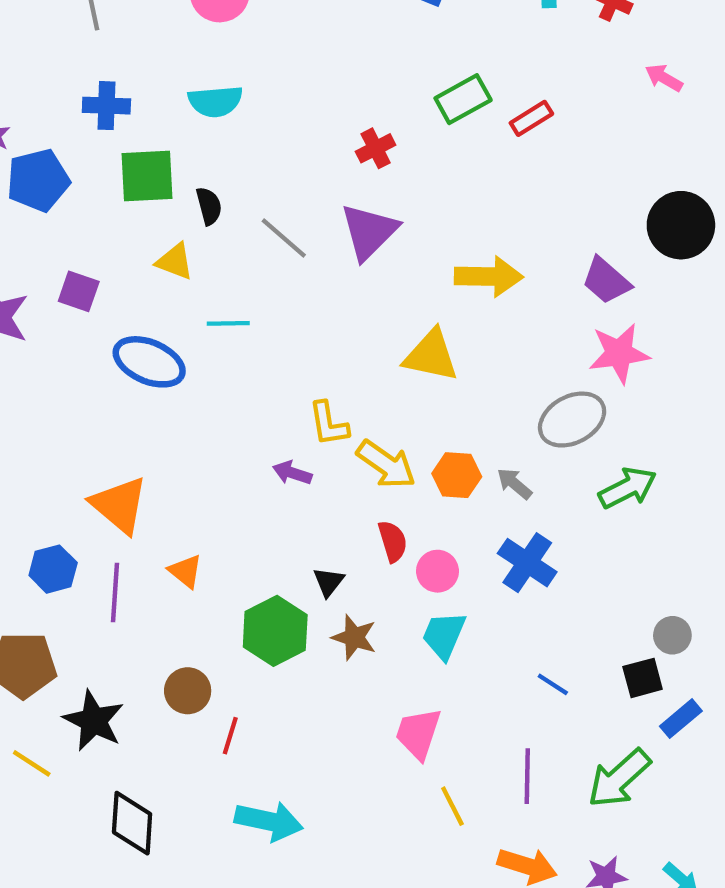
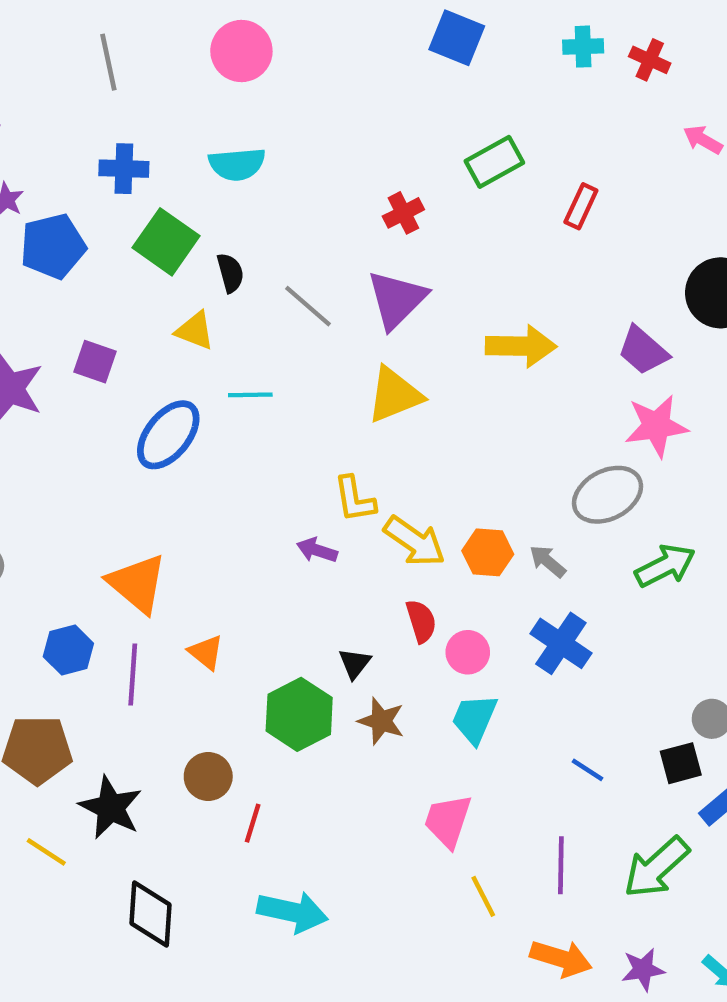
red rectangle: (531, 118) -> (581, 206), moved, turned -33
green square: (147, 176) -> (166, 242), turned 38
yellow triangle: (431, 355) -> (395, 395), moved, turned -34
blue ellipse: (149, 362) -> (168, 435), turned -74

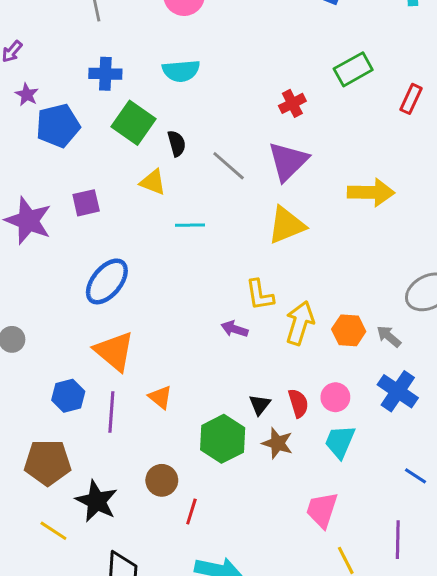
purple square: (95, 362) -> (86, 203), turned -32
blue ellipse: (168, 435) -> (107, 281), moved
yellow arrow: (415, 541) -> (300, 323), turned -108
red semicircle: (421, 621) -> (298, 403), moved

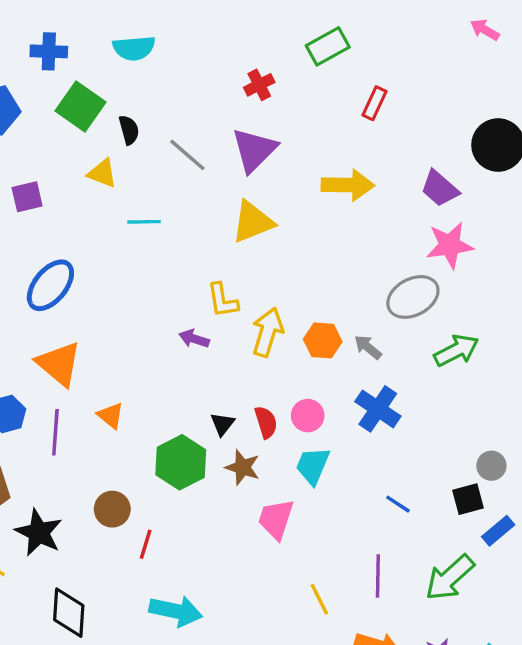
red rectangle: (411, 99) -> (375, 103), moved
pink trapezoid: (322, 510) -> (276, 519), moved

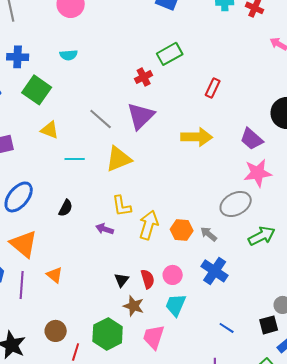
green rectangle: (328, 46) -> (170, 54), moved
cyan semicircle: (134, 48) -> (69, 55), size x0.7
black semicircle: (129, 130) -> (66, 208), moved, turned 42
yellow triangle: (253, 222) -> (119, 159), moved
green hexagon: (181, 462) -> (108, 334), moved

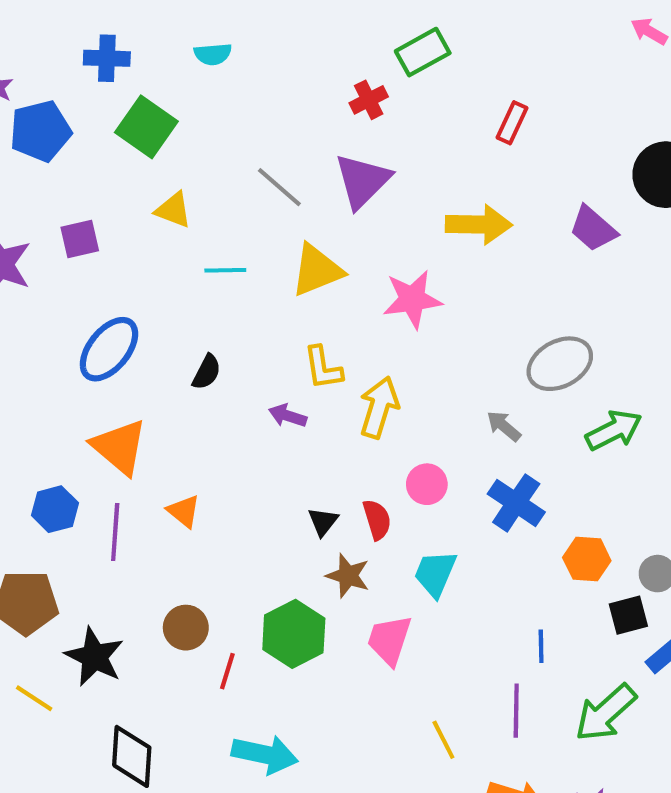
pink star: (258, 173) -> (412, 299), moved
orange hexagon: (182, 230) -> (587, 559), moved
pink circle: (173, 275) -> (427, 484), moved
blue line: (227, 328) -> (541, 646), moved, turned 56

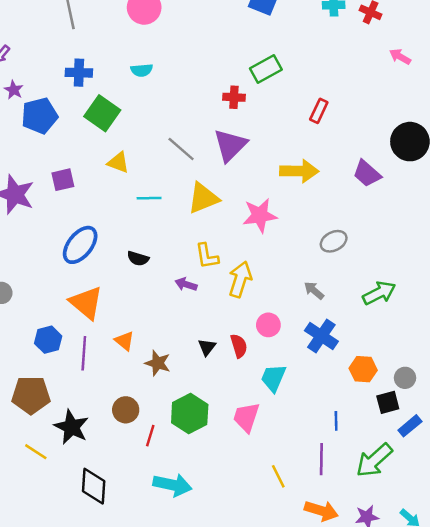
red cross: (369, 100) -> (234, 97), turned 30
gray ellipse: (560, 364) -> (334, 241), moved, size x0.7
black semicircle: (207, 372) -> (138, 258), turned 80
brown star: (348, 576) -> (158, 363), moved

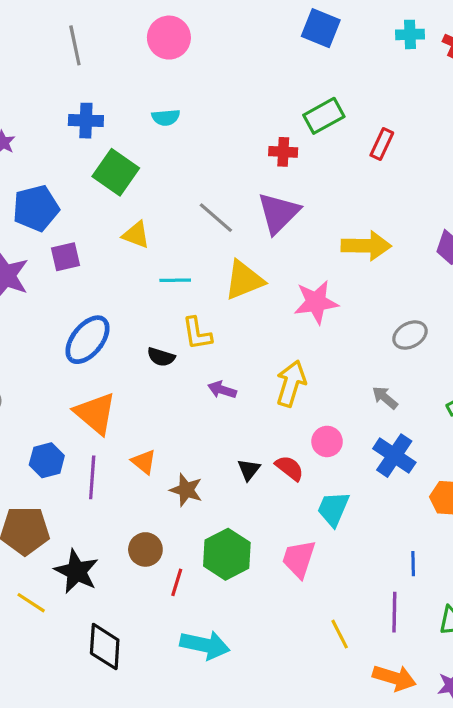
red rectangle: (319, 111) -> (382, 144), moved
blue pentagon: (40, 116) -> (36, 208), moved
yellow L-shape: (207, 256) -> (197, 333), moved
red semicircle: (239, 346) -> (289, 468), turned -35

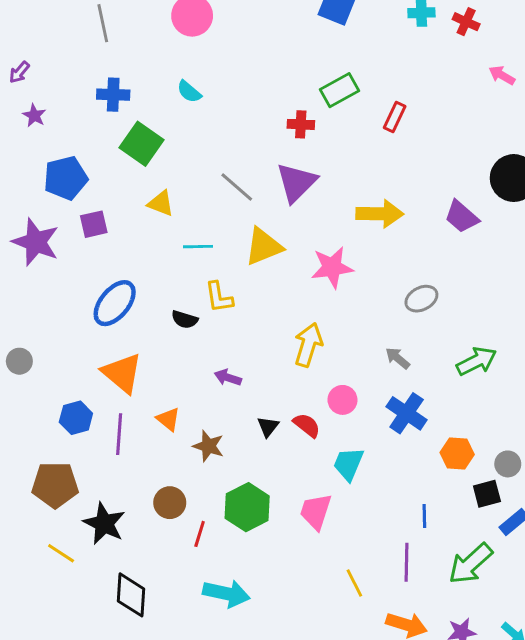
cyan semicircle: (166, 117) -> (189, 92), turned 45
purple arrow: (222, 390) -> (228, 378), moved

